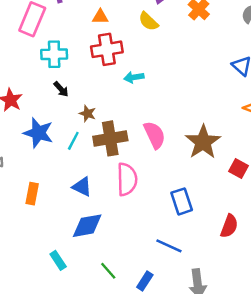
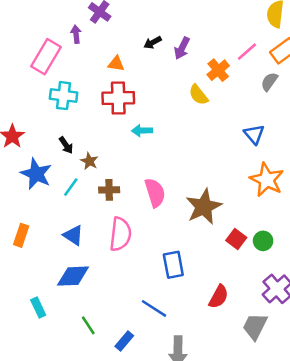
yellow semicircle: (148, 21) -> (198, 95), moved
black arrow: (61, 89) -> (66, 145), moved
brown cross: (110, 138) -> (109, 190), size x0.6

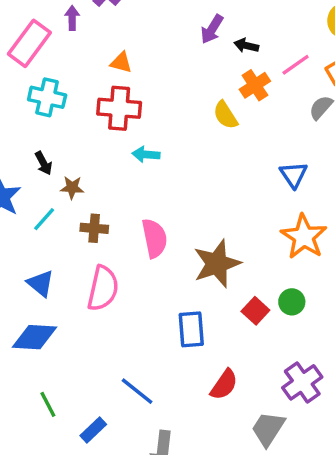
black arrow: (153, 42) -> (246, 46), moved, turned 36
purple arrow: (182, 48) -> (212, 29), moved
brown star: (89, 161) -> (72, 188), turned -30
green circle: (263, 241) -> (292, 302), moved
blue rectangle: (173, 265) -> (191, 329), moved

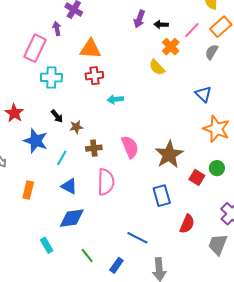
orange triangle: (121, 63) -> (90, 49), size x1.6
red cross: (119, 108) -> (94, 76), size x0.7
cyan line: (44, 219) -> (62, 158), moved

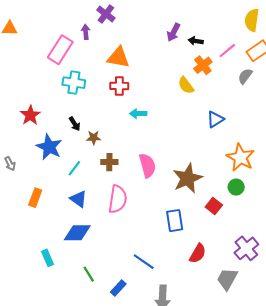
blue triangle: (203, 94) -> (215, 119), moved, turned 36
green circle: (217, 168) -> (236, 187), moved

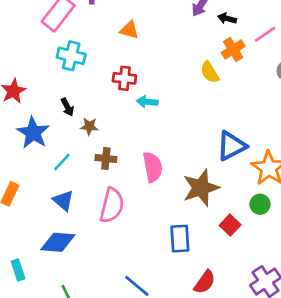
orange triangle: (118, 57) -> (129, 30), size x0.7
red cross: (119, 86) -> (124, 78), moved
blue triangle: (215, 119) -> (231, 146), moved, size x1.4

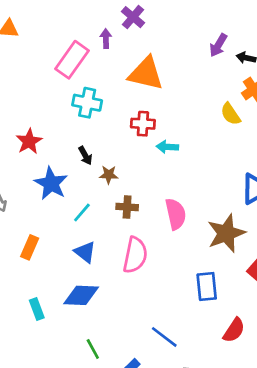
orange triangle: (129, 30) -> (146, 74), size x1.8
cyan rectangle: (18, 270) -> (37, 309), moved

